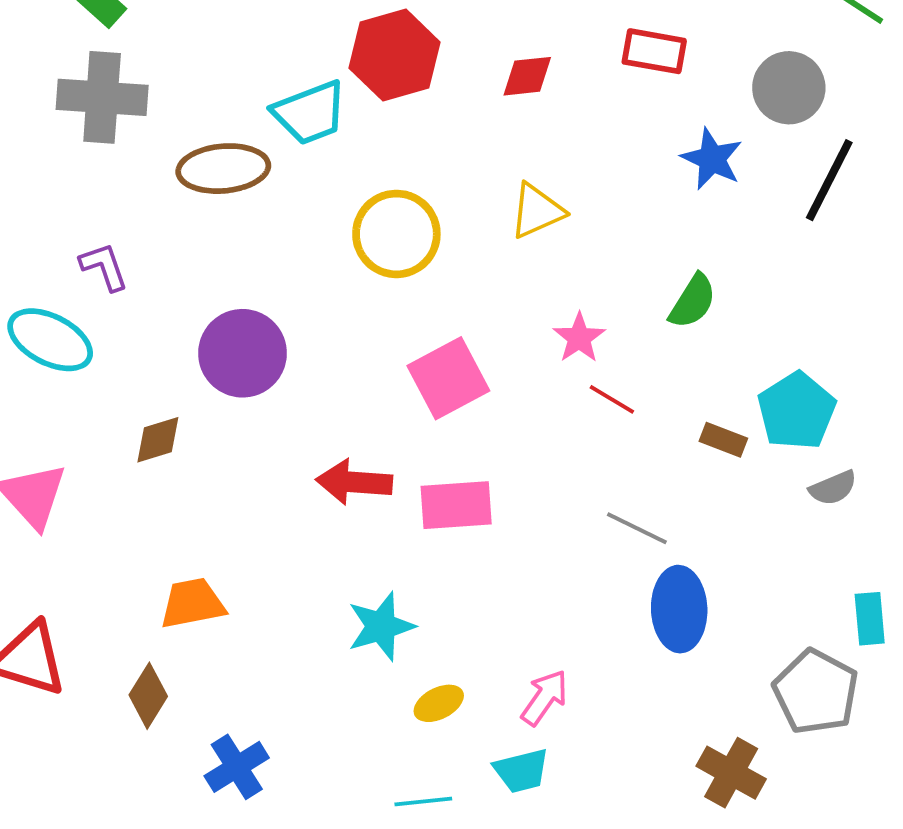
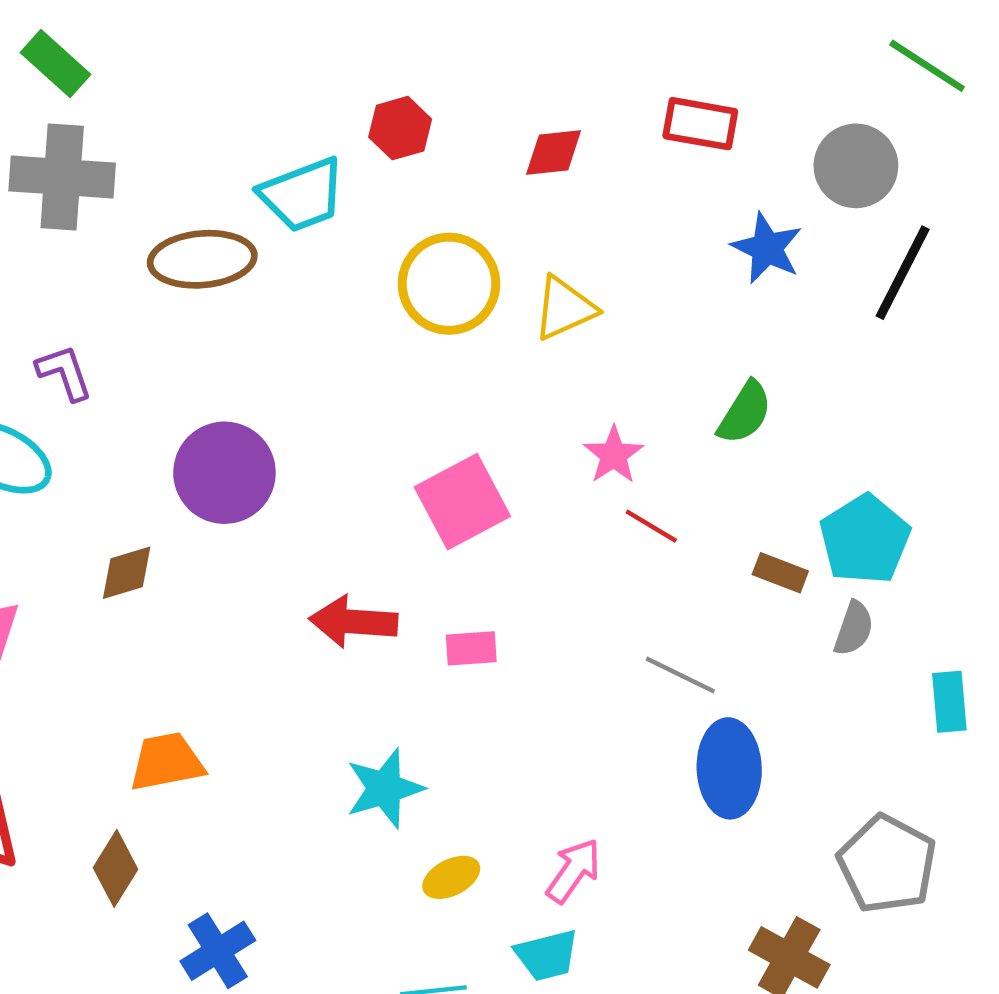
red hexagon: (394, 55) -> (400, 128), size x0.6
yellow circle: (396, 234) -> (449, 284), moved
gray semicircle: (833, 488) -> (854, 628), moved, turned -48
pink rectangle: (456, 505) -> (471, 648), size x0.6
cyan rectangle: (870, 619) -> (949, 702), moved

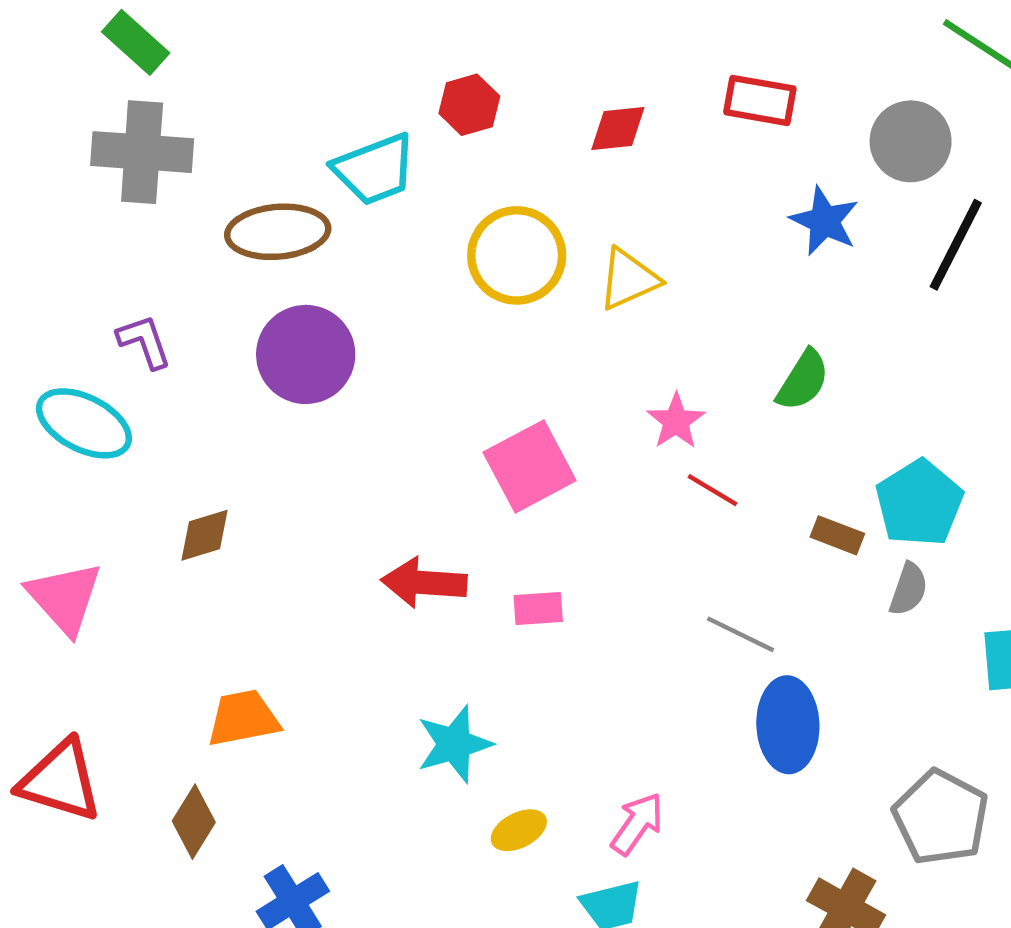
purple circle: (224, 473) -> (306, 354), moved

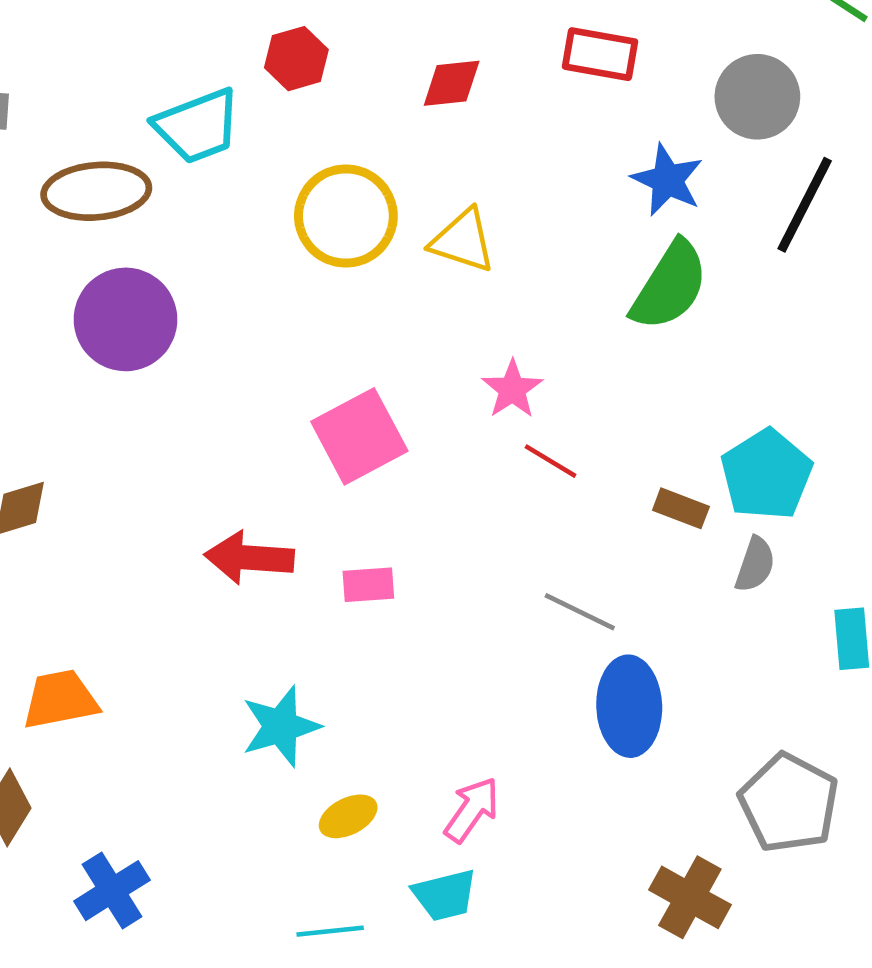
yellow triangle: (629, 279) -> (463, 241), turned 42
green semicircle: (803, 380) -> (670, 286), moved, size x1.4

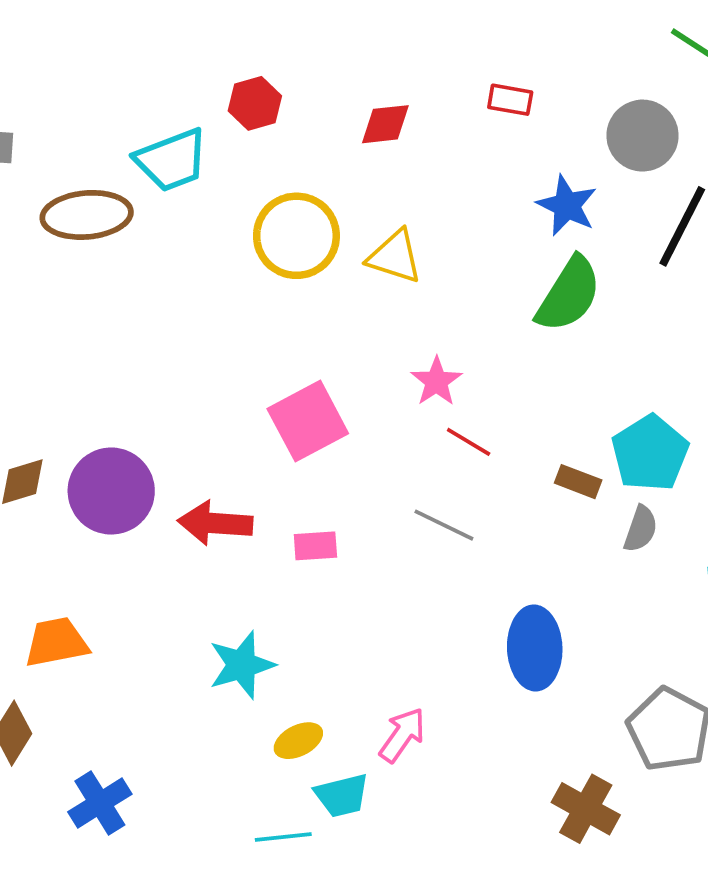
red rectangle: (600, 54) -> (510, 100), size x0.7
purple circle: (125, 319) -> (111, 491), moved
gray line: (580, 612) -> (444, 525), moved
cyan trapezoid: (445, 895) -> (342, 795), moved

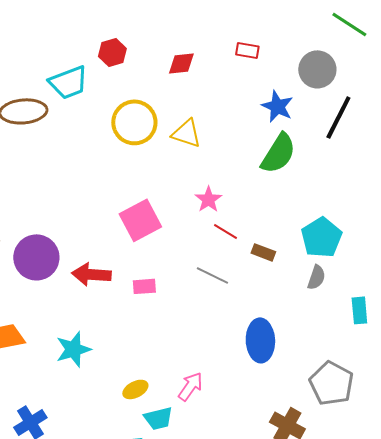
brown rectangle: (578, 482) -> (263, 252), moved
cyan star: (242, 665) -> (73, 349), moved

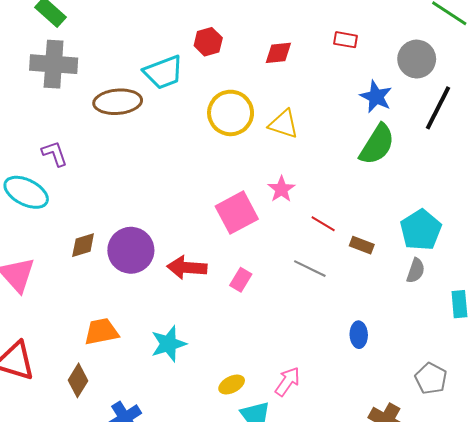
pink star: (208, 199) -> (281, 189), moved
pink rectangle: (144, 286) -> (241, 280), turned -55
blue ellipse: (260, 340) -> (359, 335), size x0.6
gray pentagon: (331, 383) -> (431, 378), size x0.7

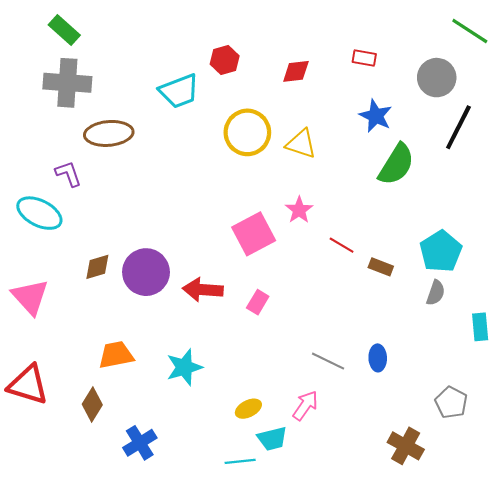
blue star: (376, 97) -> (376, 116), moved
brown ellipse: (118, 102) -> (109, 133), moved
gray line: (310, 269) -> (328, 361), moved

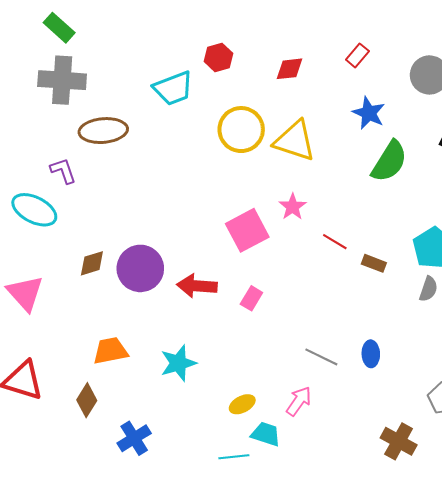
red rectangle: (364, 58) -> (357, 55), turned -60
yellow triangle: (301, 144) -> (295, 141), size x1.4
cyan trapezoid: (272, 439) -> (266, 434), turned -148

